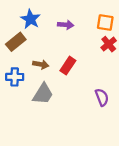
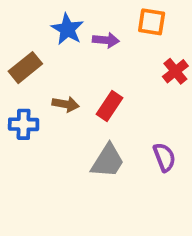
blue star: (30, 19) -> (67, 29), moved
orange square: (105, 23) -> (152, 22), moved
gray trapezoid: (43, 94) -> (108, 161), moved

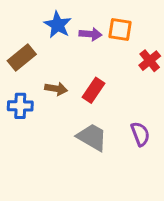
orange square: (152, 22) -> (120, 29), moved
gray trapezoid: (108, 161) -> (92, 137), turned -92

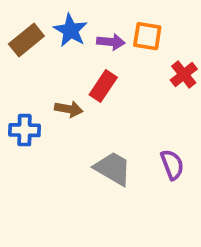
brown rectangle: (22, 58) -> (26, 40), moved
red rectangle: (94, 90) -> (103, 86), moved

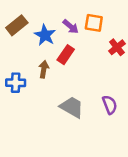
blue star: (71, 30) -> (45, 35), moved
purple arrow: (111, 42) -> (71, 27), turned 35
brown arrow: (69, 109) -> (44, 69), turned -91

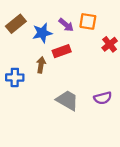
blue star: (45, 35) -> (42, 33), turned 30
red rectangle: (66, 55) -> (62, 51), turned 36
purple semicircle: (110, 105) -> (103, 98), turned 96

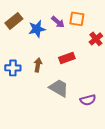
red rectangle: (62, 51) -> (67, 58), moved
brown arrow: (41, 65) -> (38, 65), moved
purple semicircle: (103, 98) -> (88, 100), moved

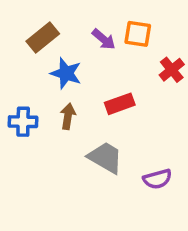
brown rectangle: (14, 21) -> (43, 37), moved
blue star: (37, 29) -> (66, 73), moved, turned 30

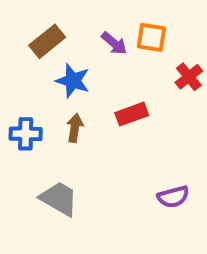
gray trapezoid: (105, 158) -> (59, 199), moved

